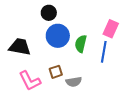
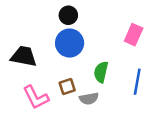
black circle: (49, 13) -> (68, 15), moved
green semicircle: (81, 44) -> (101, 72), moved
blue line: (104, 52) -> (137, 82), moved

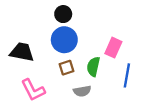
pink rectangle: (134, 35) -> (113, 48), moved
brown square: (67, 86) -> (67, 68), moved

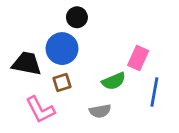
blue circle: (64, 40) -> (62, 49), moved
green semicircle: (93, 67) -> (114, 81), turned -126
brown square: (67, 68) -> (62, 82), moved

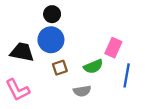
black circle: (77, 17) -> (52, 14), moved
brown square: (62, 82) -> (60, 68), moved
pink L-shape: (40, 110) -> (18, 90), moved

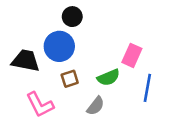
black circle: (52, 14) -> (72, 17), moved
pink L-shape: (18, 90) -> (40, 105), moved
gray semicircle: (82, 91) -> (96, 106), turned -42

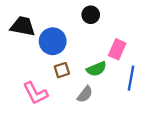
black circle: (72, 17) -> (91, 15), moved
black trapezoid: (26, 61) -> (23, 26), moved

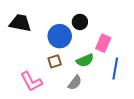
black circle: (91, 15) -> (80, 22), moved
blue circle: (53, 41) -> (60, 36), moved

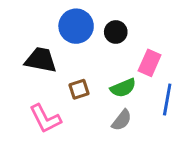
black trapezoid: (20, 23) -> (41, 60), moved
blue circle: (60, 36) -> (76, 26), moved
gray semicircle: (75, 83) -> (122, 120), moved

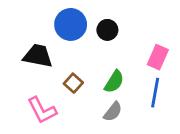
pink rectangle: (150, 63) -> (158, 57), moved
green semicircle: (123, 88) -> (114, 82), turned -35
brown square: (79, 89) -> (73, 83), turned -30

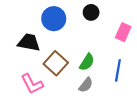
black circle: (107, 30) -> (91, 12), moved
pink rectangle: (158, 57) -> (123, 32), moved
brown square: (73, 83) -> (56, 63), size x1.6

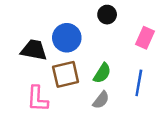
blue circle: (54, 19) -> (67, 38), moved
brown square: (56, 63) -> (66, 74), turned 35
pink L-shape: (32, 84) -> (37, 99), turned 30

